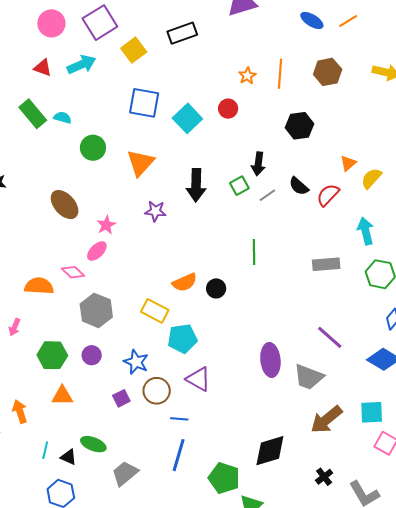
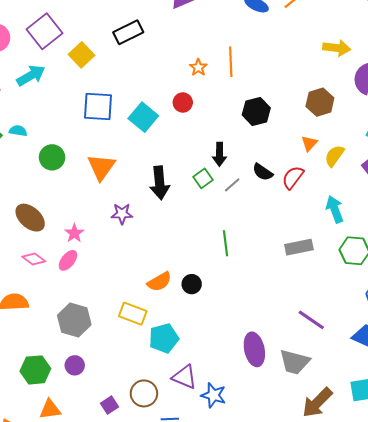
brown hexagon: (328, 72) -> (320, 102), moved
pink diamond: (73, 272) -> (34, 259), moved
blue star: (136, 362) -> (213, 395), moved

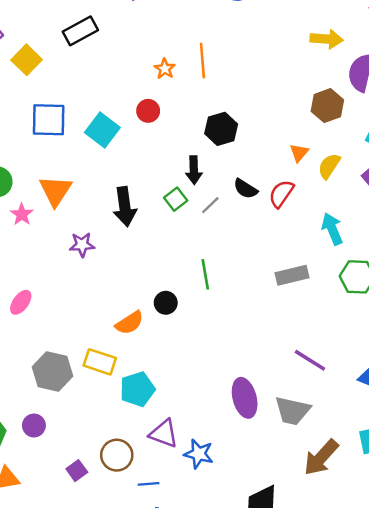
brown hexagon: (320, 102) -> (327, 106), moved
black hexagon: (256, 111) -> (221, 129), moved
pink star: (74, 233) -> (22, 214), moved
black circle: (192, 284) -> (166, 303), moved
gray hexagon: (74, 320) -> (53, 371), moved

